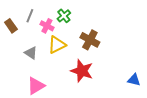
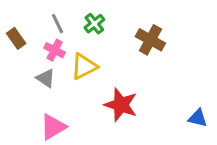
gray line: (30, 16) -> (57, 24), moved, turned -48
pink cross: (47, 26) -> (55, 50), moved
brown cross: (90, 40) -> (150, 40), moved

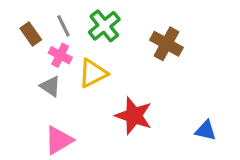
green cross: (94, 24) -> (104, 26), size x1.4
brown rectangle: (16, 38) -> (31, 34), moved
blue triangle: (198, 118) -> (206, 130), moved

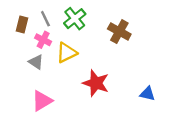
brown rectangle: (31, 34) -> (22, 25), turned 49

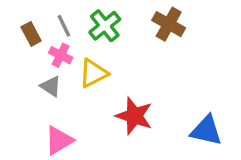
brown rectangle: (22, 25) -> (31, 34), turned -42
brown cross: (119, 32) -> (169, 24), moved
blue triangle: (147, 94) -> (206, 131), size x1.5

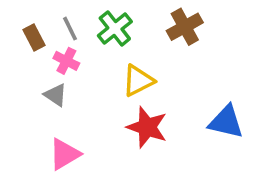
brown cross: (169, 24) -> (185, 27), turned 32
yellow triangle: (93, 73) -> (138, 81), moved
blue triangle: (206, 131) -> (226, 122), moved

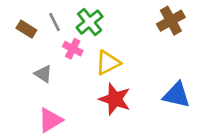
brown cross: (185, 27) -> (171, 21), moved
brown rectangle: (34, 37) -> (26, 29), turned -30
pink cross: (66, 61) -> (73, 49), moved

